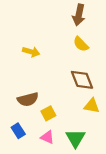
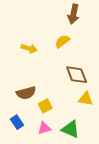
yellow semicircle: (81, 44) -> (62, 41), moved, turned 98
pink triangle: (47, 137) -> (44, 128), turned -40
green triangle: (75, 138) -> (70, 129), turned -36

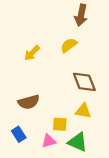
yellow arrow: (29, 48) -> (32, 53), turned 119
yellow triangle: (86, 99) -> (83, 111), moved
yellow square: (45, 106) -> (60, 124), moved, turned 32

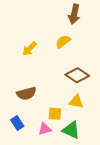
brown diamond: (84, 82) -> (77, 75), turned -35

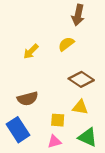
blue rectangle: (17, 123) -> (18, 130), size x1.6
pink triangle: (45, 129) -> (54, 142), moved
green triangle: (71, 130) -> (88, 137), moved

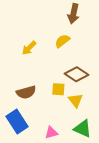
yellow triangle: (80, 107) -> (75, 100), turned 42
yellow square: (58, 120) -> (58, 89), moved

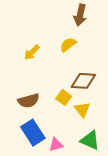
brown diamond: (77, 74) -> (83, 81), turned -30
yellow square: (58, 89) -> (64, 97), turned 32
blue rectangle: (17, 122) -> (33, 133), moved

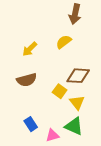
brown semicircle: (28, 101) -> (27, 80), moved
blue rectangle: (33, 133) -> (31, 124), size x0.6
green triangle: (90, 140) -> (74, 126), moved

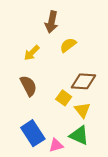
brown arrow: (75, 14) -> (52, 22), moved
brown semicircle: (27, 80) -> (28, 86), turned -102
blue rectangle: (31, 124) -> (33, 133), size x1.6

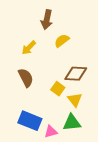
blue rectangle: (33, 133) -> (30, 121), turned -35
green triangle: (79, 135) -> (72, 123), turned -30

